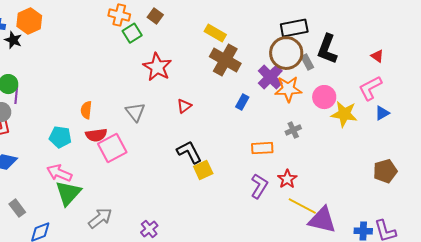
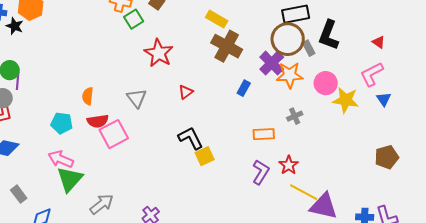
blue triangle: (382, 113) -> (384, 99), turned -35

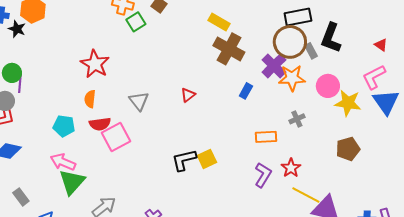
red star: (159, 53) -> (95, 64), moved
blue triangle: (384, 99) -> (386, 102), size x1.8
black L-shape: (191, 138) -> (184, 160), moved, turned -76
brown pentagon: (387, 157) -> (348, 149), moved

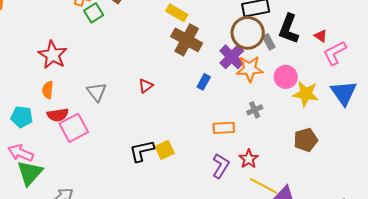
red triangle: (381, 45) -> (321, 36), moved
pink L-shape: (374, 77) -> (335, 53), moved

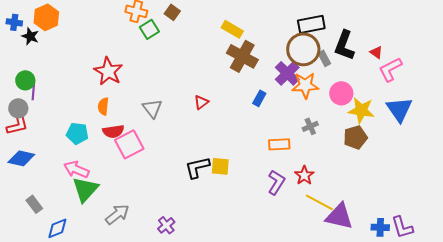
brown pentagon: (306, 140) -> (355, 137), moved
yellow square: (165, 150) -> (220, 166), turned 30

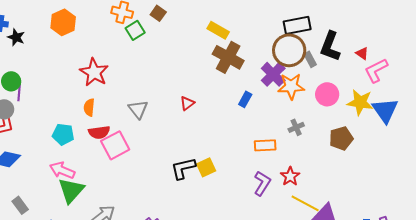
orange hexagon: (46, 17) -> (63, 22), moved
yellow star: (361, 110) -> (360, 102), moved
yellow square: (220, 166) -> (206, 167), turned -30

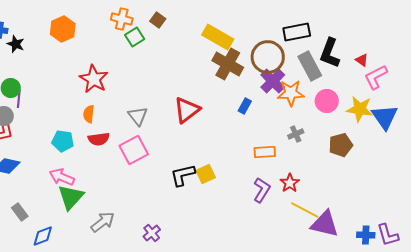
yellow rectangle: (218, 30) -> (218, 37), size x1.4
brown circle: (289, 50) -> (268, 57), moved
gray rectangle: (310, 59) -> (310, 66), size x1.8
red triangle: (187, 103) -> (187, 110), size x1.8
pink square: (115, 145) -> (134, 150), moved

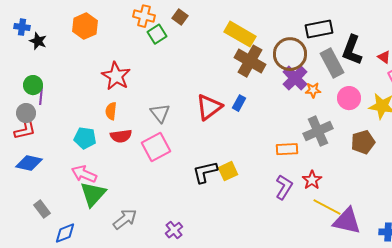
orange star: (291, 93) -> (313, 90), size x0.6
blue rectangle: (245, 106) -> (239, 103), moved
gray cross: (296, 134) -> (318, 131), size x1.8

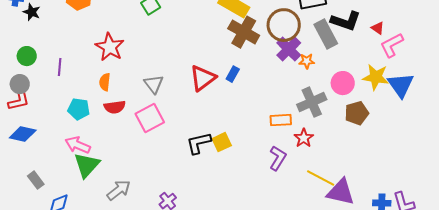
black L-shape: (352, 50) -> (346, 21), turned -92
purple line: (41, 96) -> (60, 67), moved
pink circle: (349, 98) -> (343, 83), moved
red star: (312, 180) -> (304, 138), moved

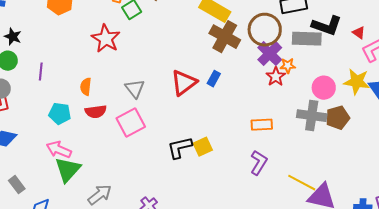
black star: (32, 12) -> (13, 37), moved
gray rectangle: (326, 34) -> (307, 39), turned -60
red star: (110, 47) -> (106, 39), moved
gray cross: (312, 102) -> (312, 116), moved, turned 32
red star: (304, 138) -> (276, 77), moved

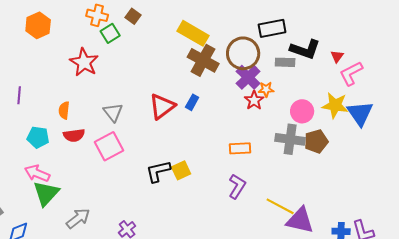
red triangle: (359, 33) -> (337, 56), turned 32
gray rectangle: (307, 39) -> (285, 62), size x0.7

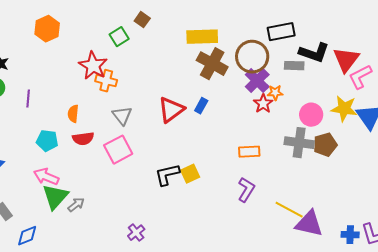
orange cross: (97, 15) -> (106, 81), moved
yellow rectangle: (193, 33) -> (202, 37), turned -32
red triangle: (337, 56) -> (346, 60), size x2.0
gray arrow: (78, 218) -> (76, 205), moved, size x0.7

